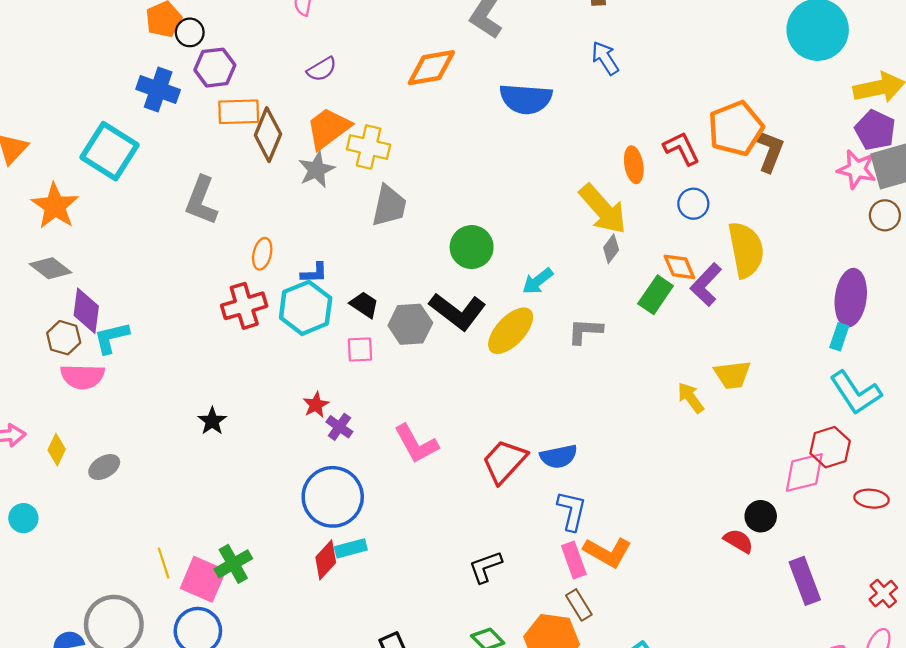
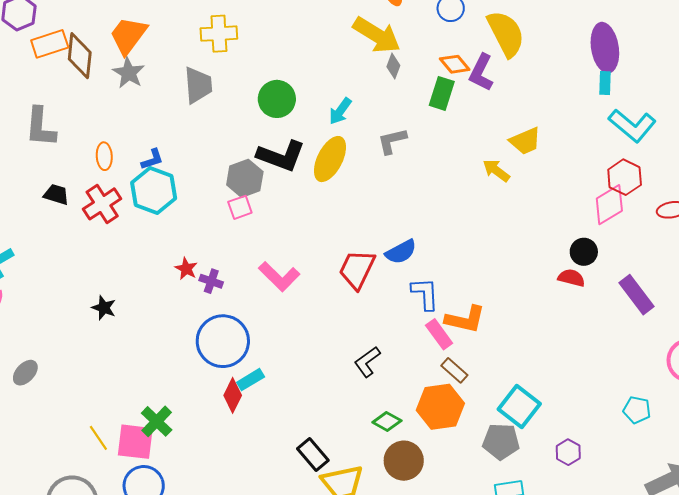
yellow cross: (369, 147) -> (219, 34), moved
black trapezoid: (364, 305) -> (56, 194), moved
pink square: (360, 349) -> (240, 207), moved

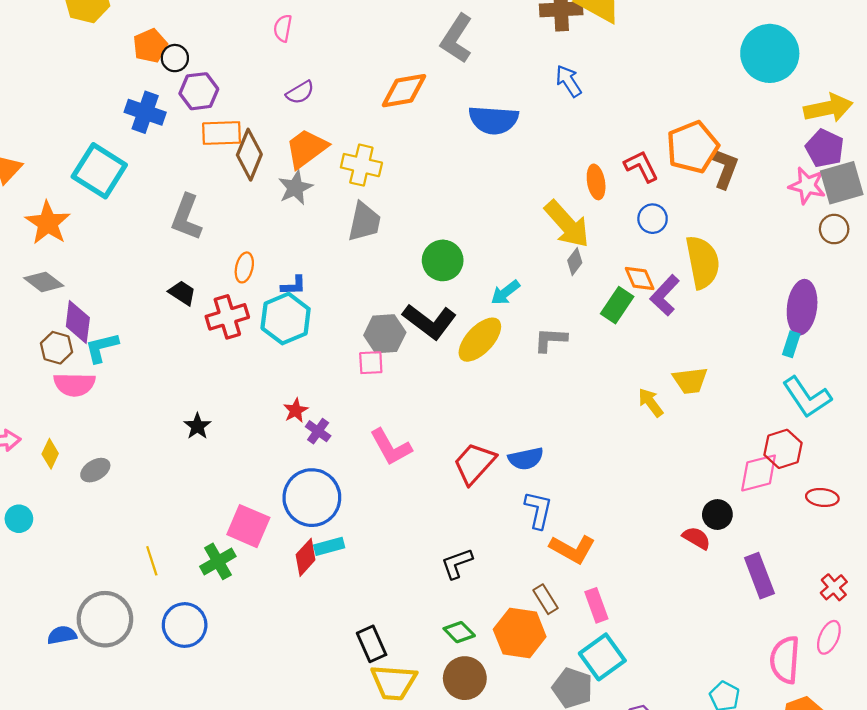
yellow cross: (219, 34) -> (361, 165), moved
pink rectangle: (439, 334) -> (596, 605), moved
pink square: (135, 442) -> (248, 526), moved

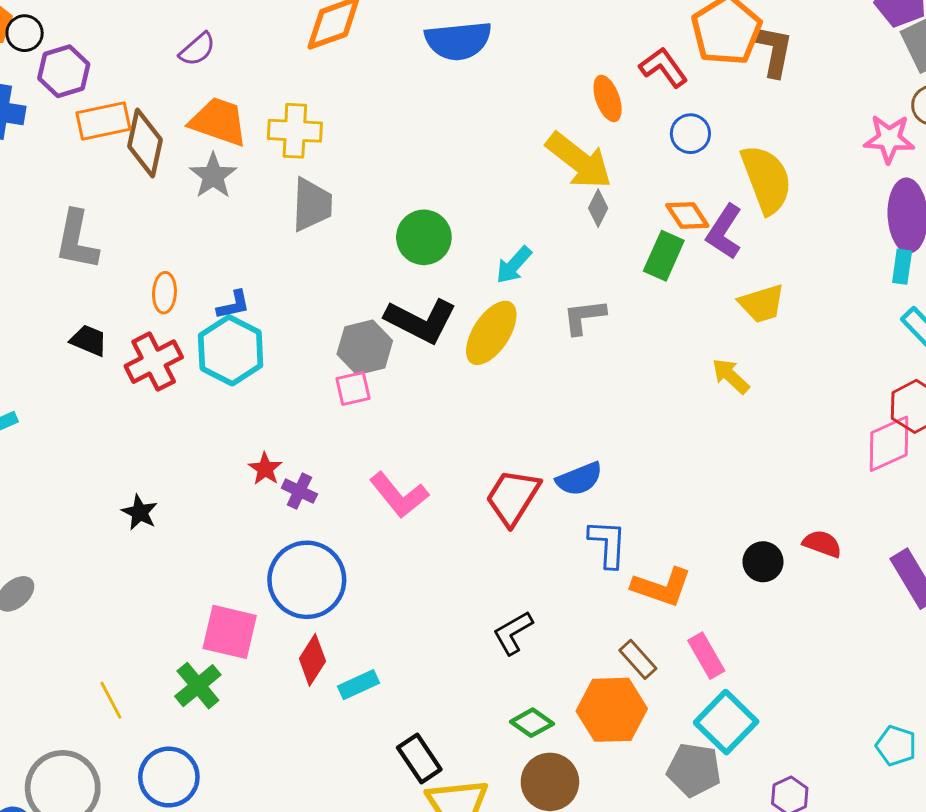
orange trapezoid: (306, 148) -> (219, 122), turned 66
pink star: (807, 186) -> (889, 139), moved
yellow trapezoid: (690, 381) -> (762, 303), moved
black circle: (717, 515) -> (763, 562), moved
cyan rectangle: (329, 546) -> (358, 685), moved

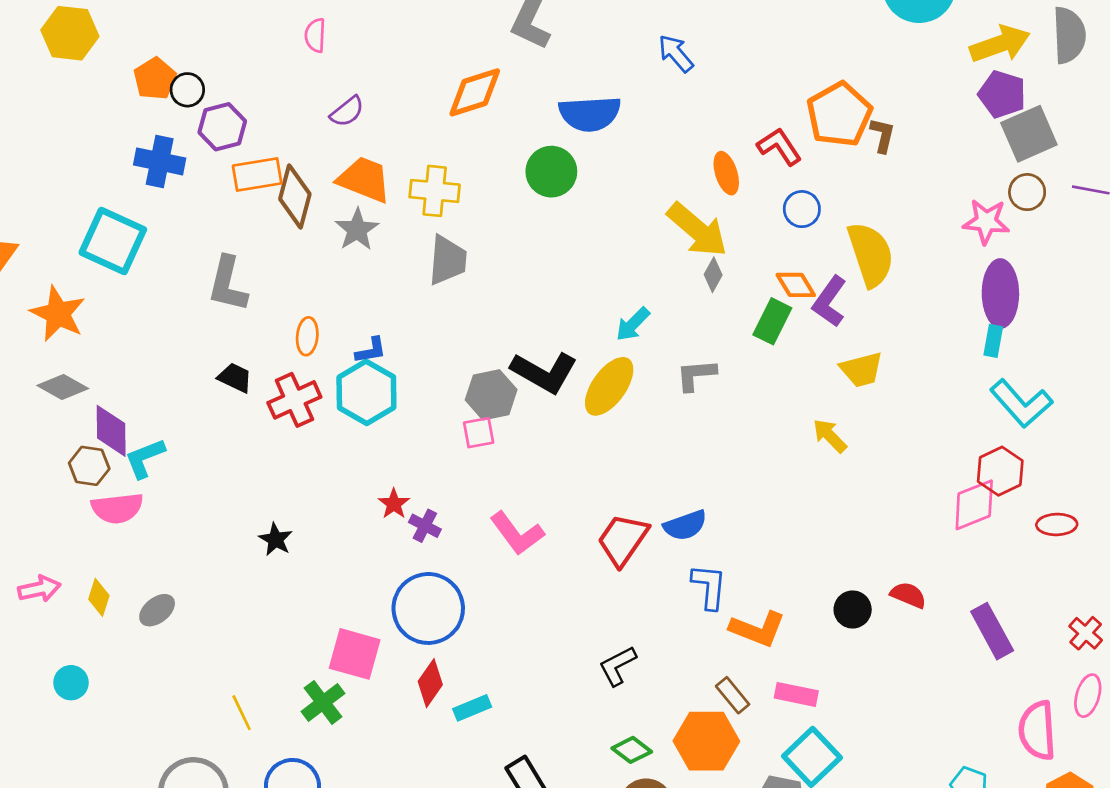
brown L-shape: (774, 51) -> (883, 135), size x0.7
green circle: (424, 237) -> (551, 172), moved
pink rectangle: (706, 656) -> (796, 694), turned -51

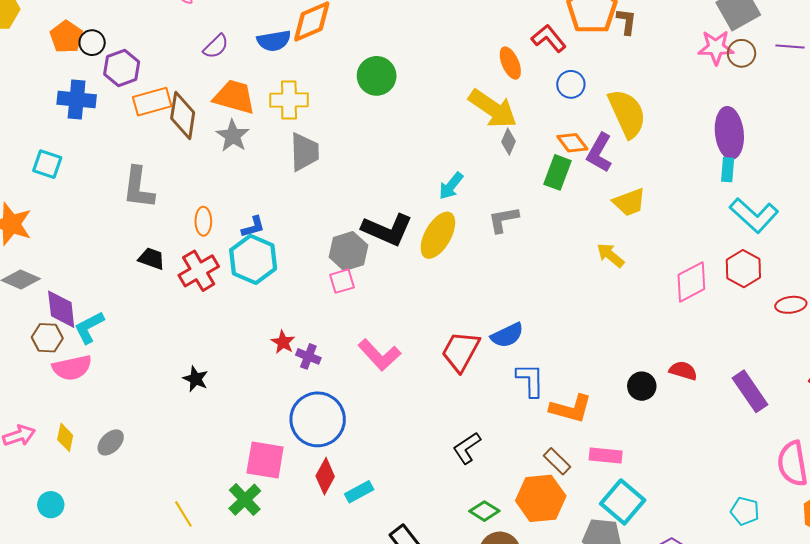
blue semicircle: (590, 114) -> (274, 41), moved, size x0.7
pink star: (986, 222) -> (716, 47), moved
cyan square: (113, 241) -> (47, 164), size x0.6
pink diamond: (974, 505) -> (691, 282), moved

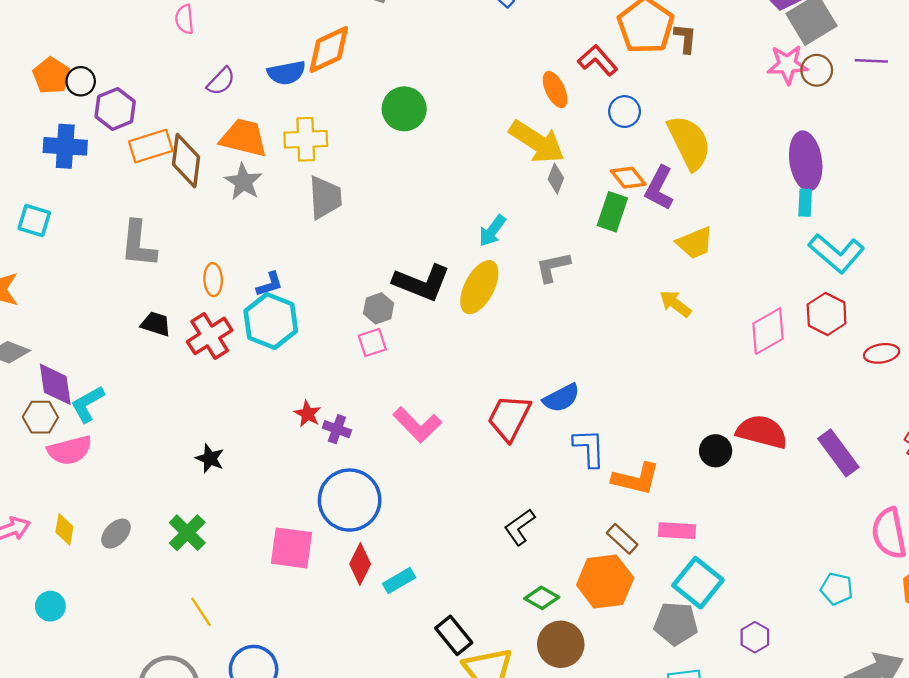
gray hexagon: (348, 251) -> (379, 308), size x0.7
red semicircle: (683, 371) -> (762, 432), size x1.6
green cross: (245, 500) -> (187, 533), moved

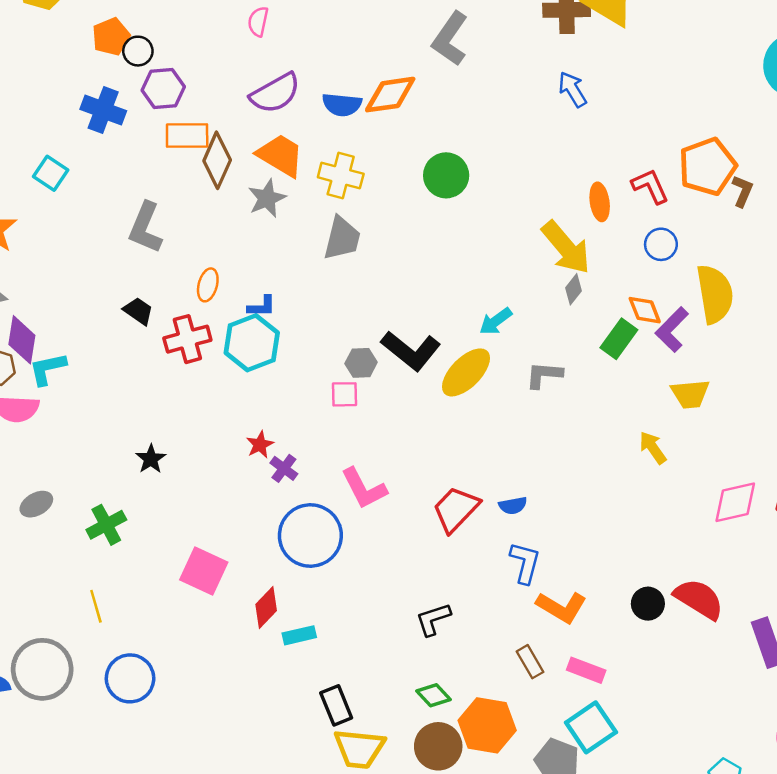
purple semicircle: (221, 81) -> (275, 93), size x1.6
blue semicircle: (561, 398) -> (513, 506), size x0.7
blue circle: (350, 500) -> (310, 536), moved
orange hexagon: (605, 581) -> (487, 725), moved

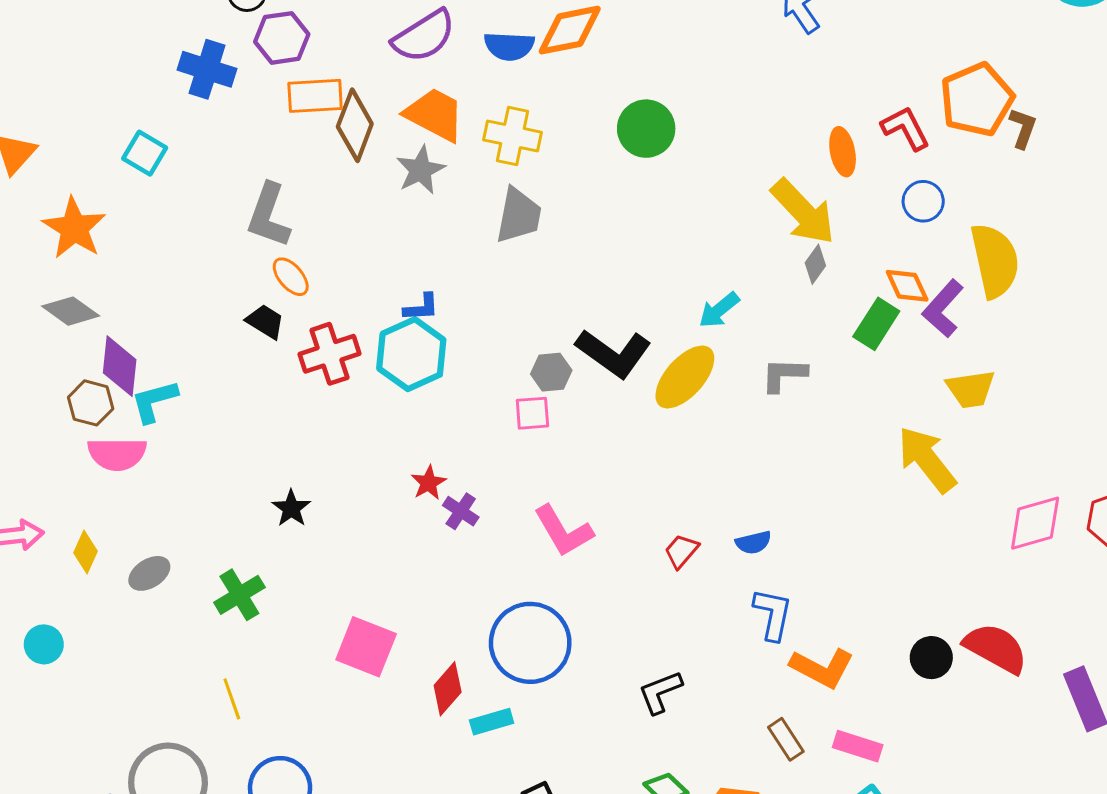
orange ellipse: (208, 285) -> (291, 277), moved, turned -52
yellow arrow: (653, 448) -> (927, 459), size x1.6
red trapezoid: (456, 509) -> (681, 551), size x0.6
blue circle: (310, 536) -> (530, 643), moved

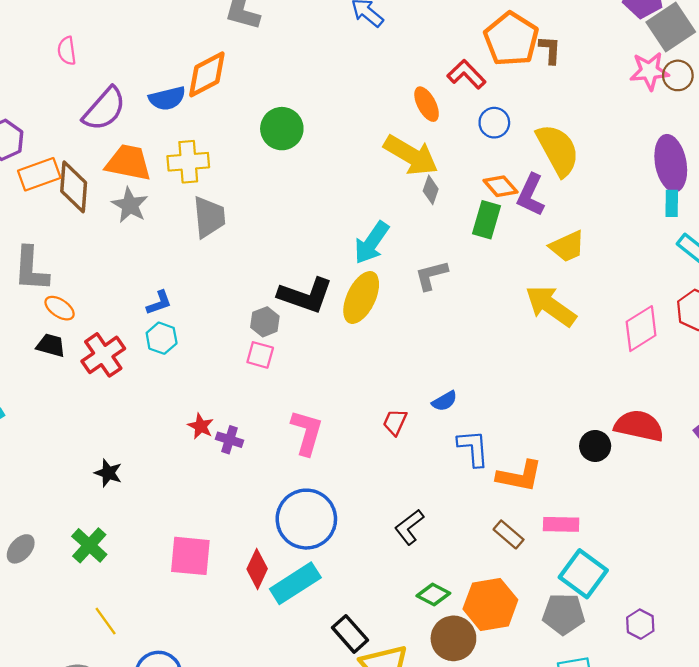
cyan arrow: (719, 310) -> (372, 243), size x1.4
cyan hexagon: (411, 354) -> (162, 338), size x0.6
pink square: (532, 413) -> (260, 355), turned 36
pink L-shape: (563, 531) -> (307, 432), turned -117
cyan rectangle: (492, 722) -> (295, 583), size x1.6

